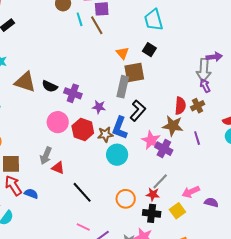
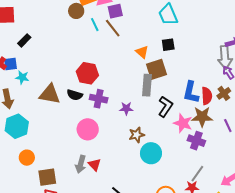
black square: (149, 50) -> (168, 45), turned -32
blue L-shape: (120, 128) -> (191, 92), moved
red hexagon: (83, 129) -> (87, 73), moved
pink star: (151, 140) -> (183, 123), moved
red triangle: (58, 168) -> (95, 165), moved, turned 32

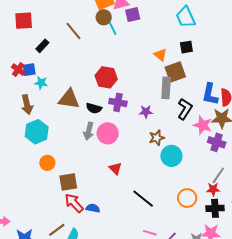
brown circle: (76, 11) -> (104, 17), moved
brown line: (113, 28) -> (74, 31), moved
black semicircle: (75, 95) -> (94, 108), moved
gray arrow: (81, 164) -> (89, 131), moved

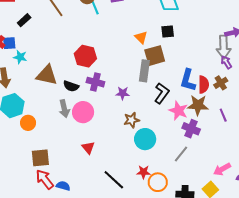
gray arrow: (89, 131) -> (64, 109), turned -30
orange circle: (47, 163) -> (28, 123), moved
gray line: (218, 175) -> (181, 154), moved
red star: (213, 189) -> (144, 172), moved

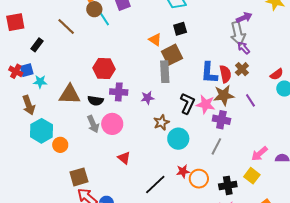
black L-shape: (162, 93) -> (187, 103), moved
black line: (114, 180) -> (155, 184), turned -75

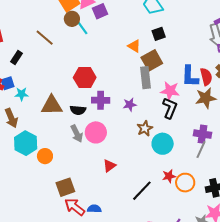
pink star: (206, 104) -> (170, 91), moved
purple cross: (221, 120) -> (203, 134), moved
red triangle: (124, 158) -> (109, 166), turned 48

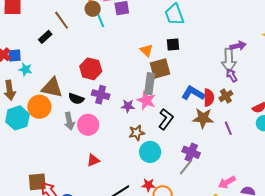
black rectangle: (16, 57) -> (45, 37), moved
blue L-shape: (190, 76) -> (193, 93), turned 105
pink star: (170, 91) -> (146, 100), moved
orange circle: (45, 156) -> (39, 107), moved, size x1.5
brown square: (65, 187) -> (37, 182), moved

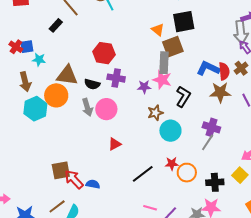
black square: (173, 44) -> (184, 22), size x1.6

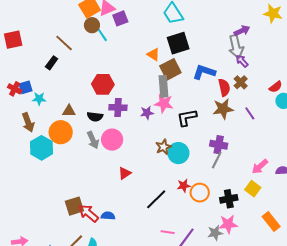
blue L-shape: (208, 68) -> (204, 72), moved
brown triangle: (67, 75) -> (69, 111), size x0.6
black L-shape: (183, 97) -> (187, 118), turned -125
brown star: (155, 113) -> (163, 147), moved

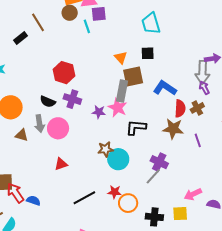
cyan line: (102, 35) -> (87, 26), moved
black square: (178, 43) -> (148, 53), size x0.6
brown triangle: (69, 111) -> (22, 135), moved
yellow square: (253, 189) -> (180, 214), turned 35

